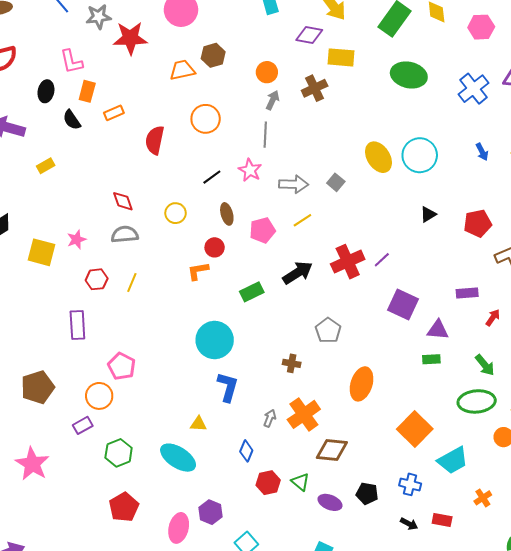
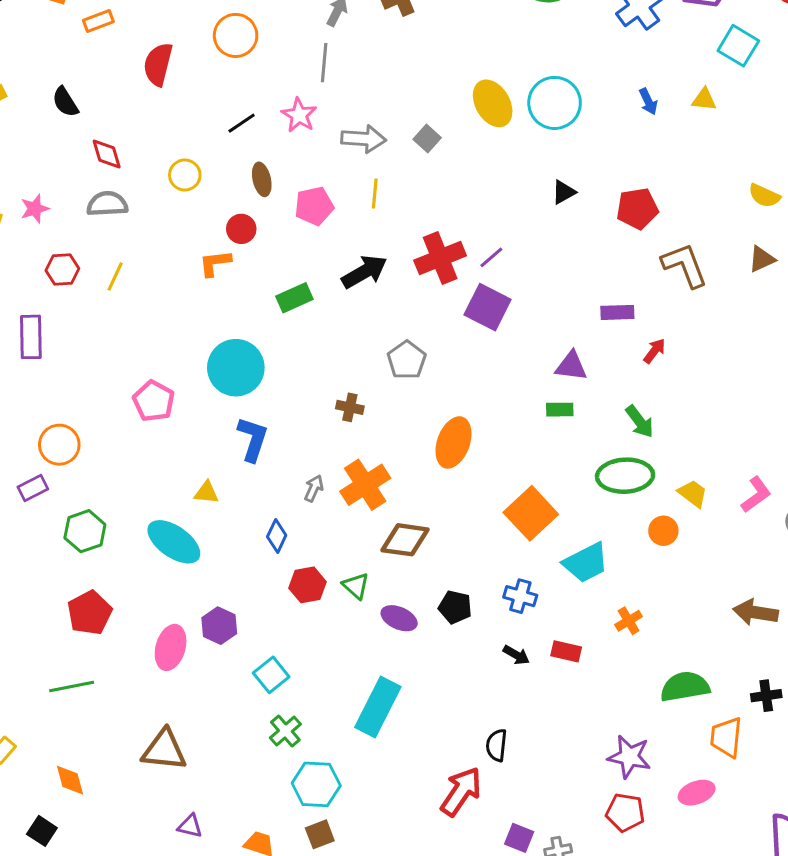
black semicircle: (72, 120) -> (65, 102), moved
yellow line: (302, 220) -> (375, 193), turned -54
purple square: (403, 305) -> (488, 307), moved
pink pentagon: (122, 366) -> (154, 401), moved

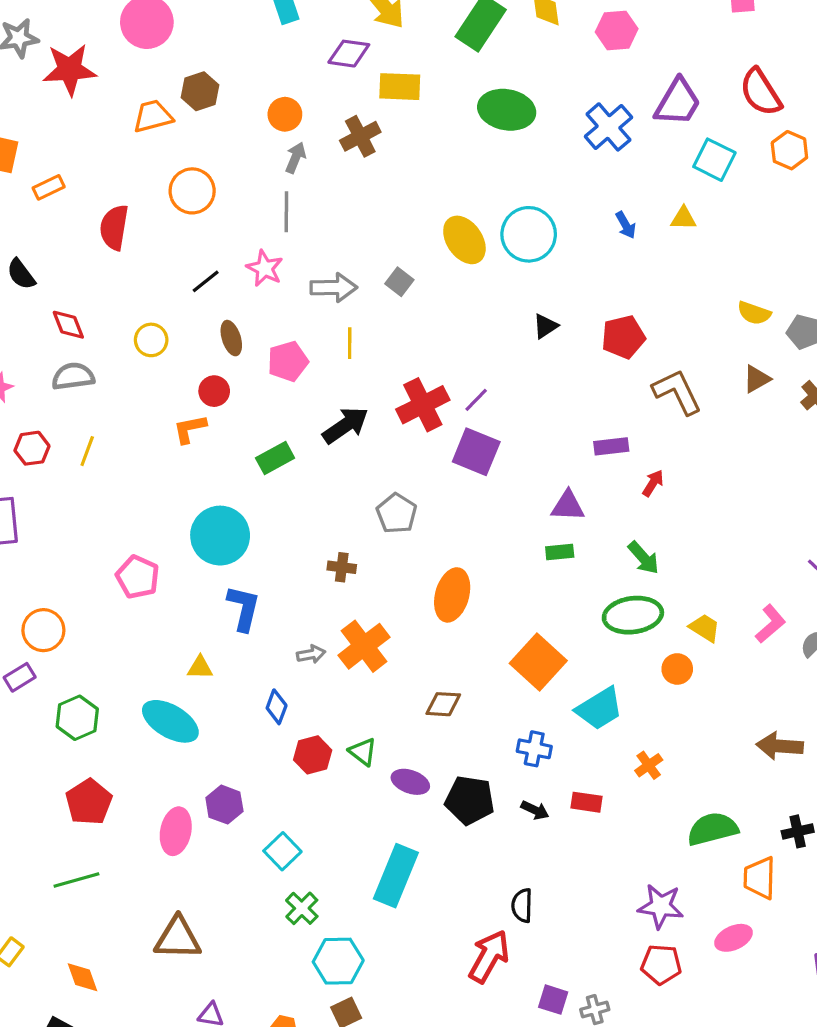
gray arrow: (314, 488) -> (311, 654), turned 60
brown diamond: (405, 540) -> (443, 704), moved, size x0.7
black pentagon: (455, 607) -> (470, 800), moved, size x1.4

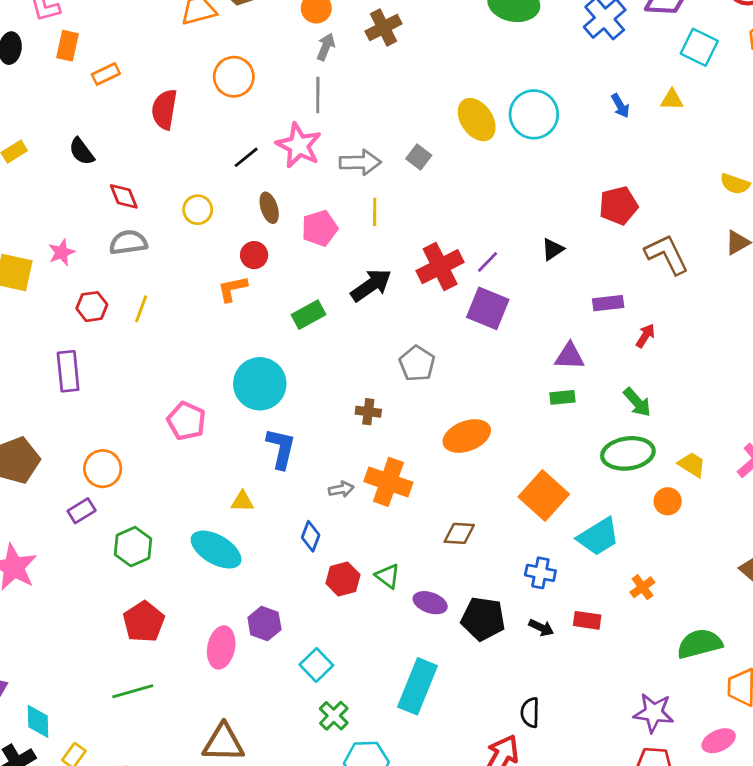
pink star: (265, 268) -> (299, 145), size x1.4
black triangle: (545, 326) -> (553, 249), moved
orange ellipse: (452, 595) -> (467, 436), turned 54
orange cross: (364, 646) -> (388, 482), turned -33

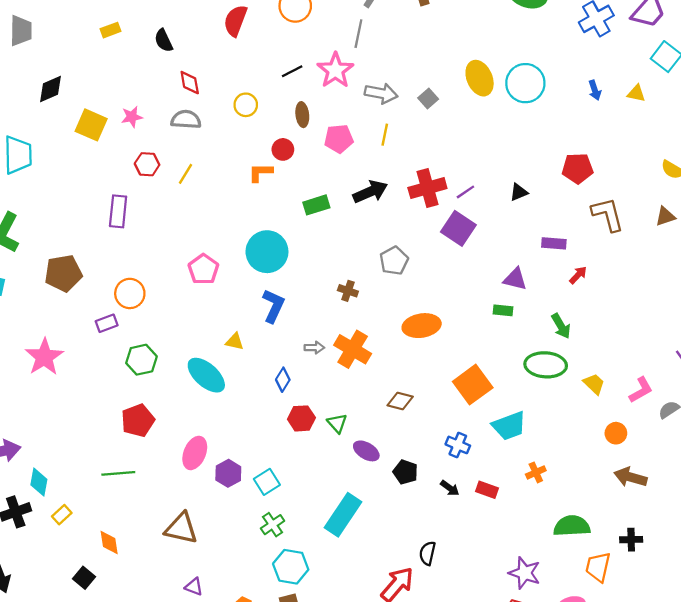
orange circle: (668, 501) -> (616, 433), moved
black pentagon: (483, 619) -> (405, 472), size x0.7
purple hexagon: (264, 624) -> (228, 473), moved

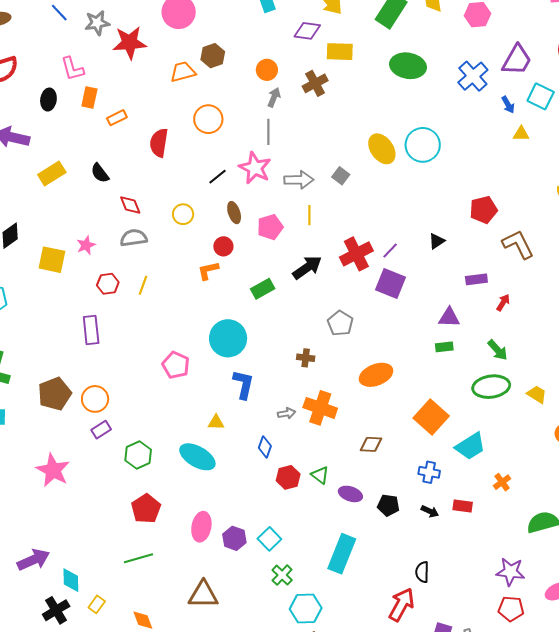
yellow rectangle: (111, 30) -> (52, 173), size x1.5
blue arrow: (595, 90) -> (508, 105), moved
orange circle: (130, 293) -> (95, 399), moved

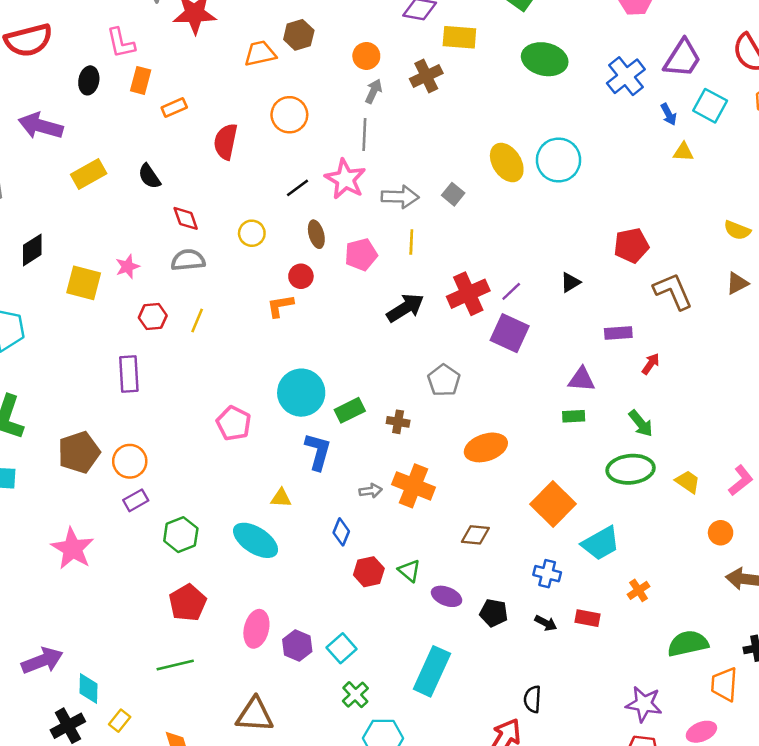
green rectangle: (263, 289) -> (350, 410), moved

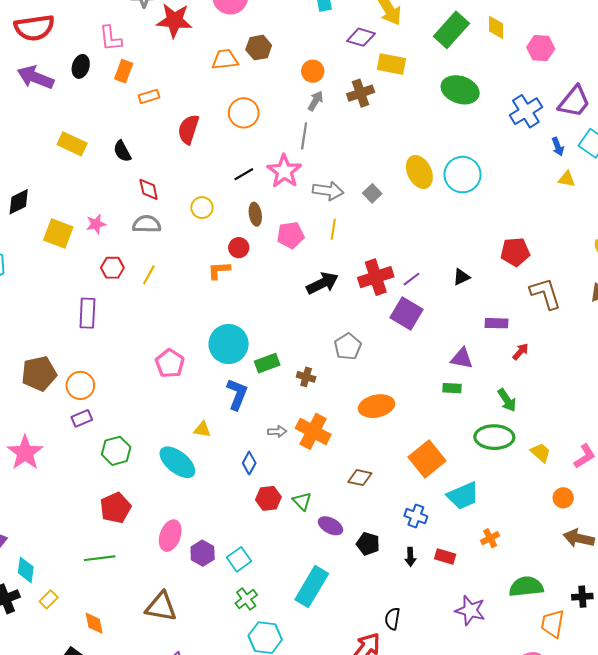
purple arrow: (41, 126) -> (35, 77), moved
yellow rectangle: (89, 174) -> (72, 144), turned 48
black arrow: (546, 623) -> (410, 557), turned 54
purple star: (644, 704) -> (470, 610), moved

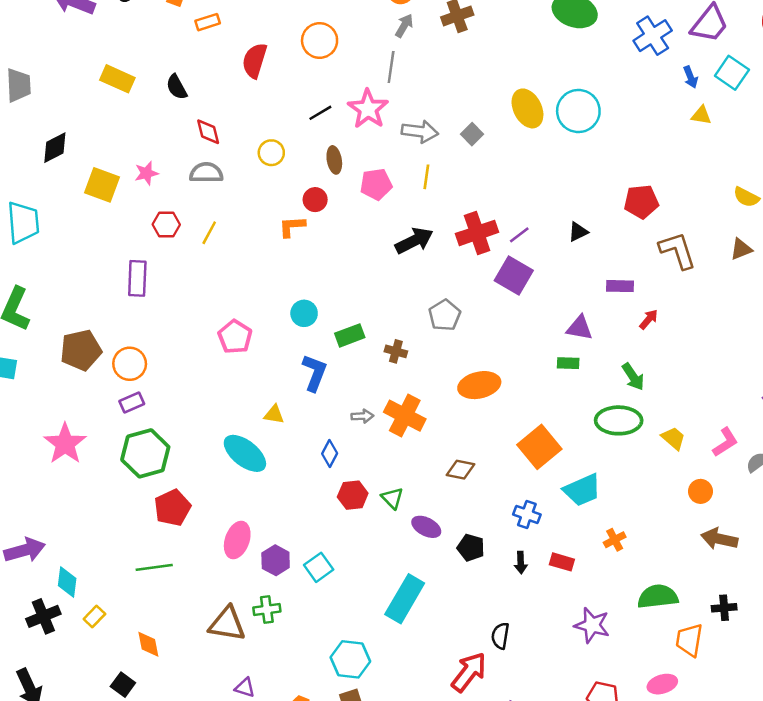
cyan circle: (229, 344) -> (304, 313), size x0.6
green hexagon: (116, 451) -> (145, 453), moved, size x1.4
green cross: (246, 599) -> (267, 609), moved, turned 30

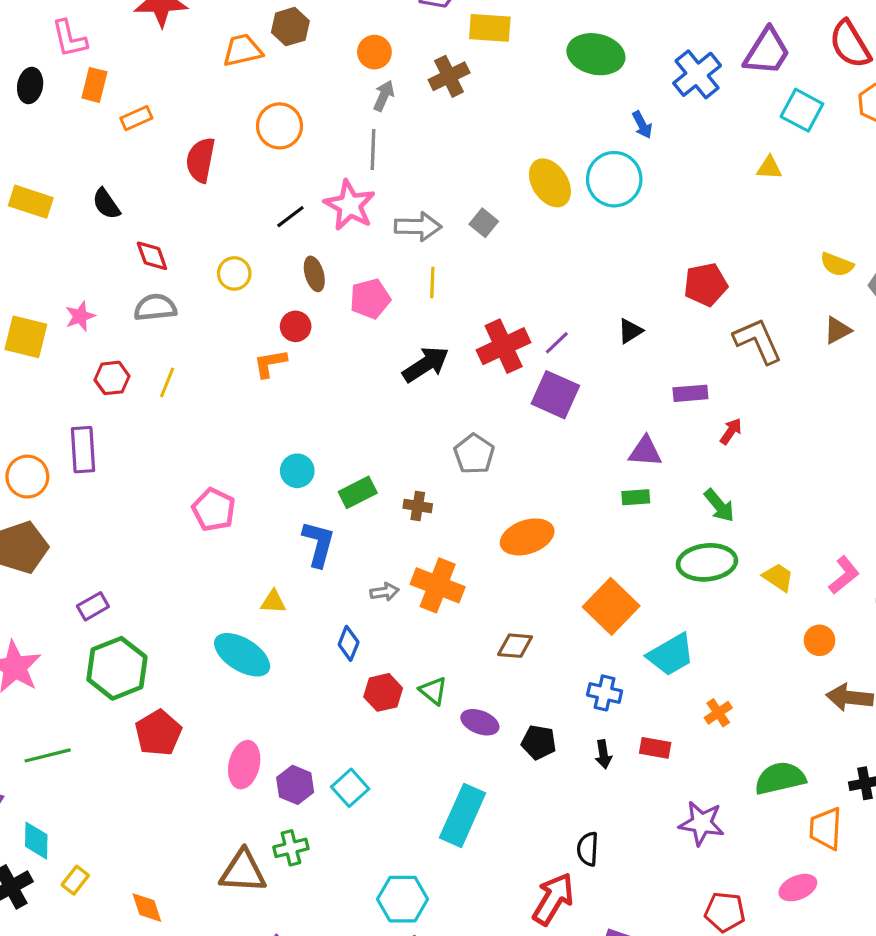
blue arrow: (691, 77) -> (642, 125), moved
orange circle: (130, 364) -> (27, 477), moved
green line: (154, 567) -> (48, 755), moved

